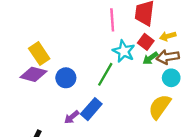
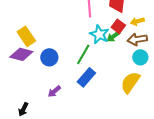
green arrow: (150, 58) -> (113, 36), moved
blue rectangle: (91, 109) -> (86, 77), moved

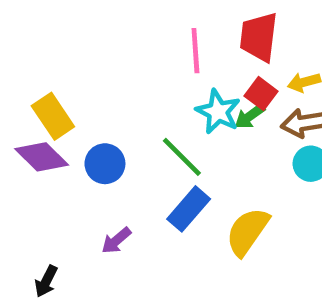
purple diamond: (21, 54) -> (42, 157), turned 30
green line: (83, 54) -> (182, 157), turned -75
yellow semicircle: (130, 82) -> (247, 232), moved

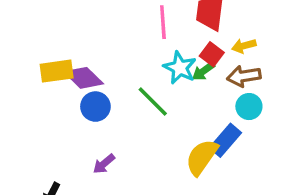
yellow rectangle: (53, 116) -> (57, 71), turned -64
purple diamond: (42, 157) -> (84, 78), moved
blue rectangle: (189, 209) -> (225, 140), moved

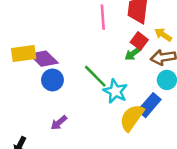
yellow arrow: (244, 46) -> (163, 35), turned 48
cyan star: (180, 68) -> (115, 91), moved

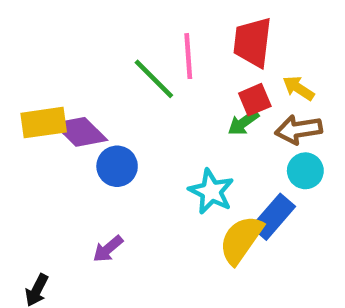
red square: (139, 41) -> (255, 100), turned 30
green line: (95, 76) -> (154, 79), moved
blue circle: (52, 80) -> (117, 166), moved

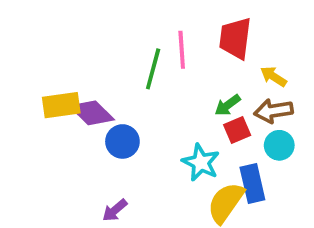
green line: (154, 79) -> (153, 69), turned 60
red square: (255, 100) -> (237, 130), moved
blue rectangle: (273, 217) -> (252, 184), turned -54

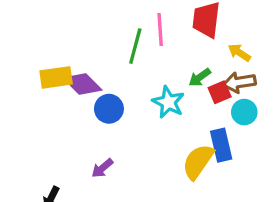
red square: (237, 130) -> (220, 92), moved
cyan star: (201, 163) -> (168, 102), moved

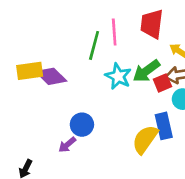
green arrow: (200, 77) -> (146, 71), size x1.5
cyan star: (168, 102) -> (118, 76), moved
blue circle: (109, 109) -> (82, 125), moved

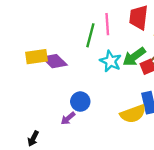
yellow semicircle: (145, 139) -> (133, 114), turned -145

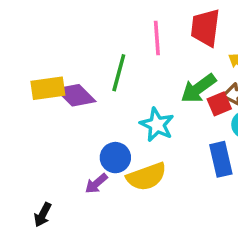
green line: (90, 35) -> (119, 73), moved
cyan star: (111, 61) -> (157, 125), moved
yellow semicircle: (133, 114) -> (147, 177), moved

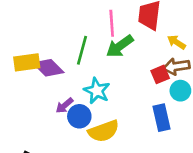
green arrow: (198, 88) -> (120, 46), moved
cyan star: (157, 125) -> (97, 91), moved
purple arrow: (96, 184) -> (65, 105), moved

